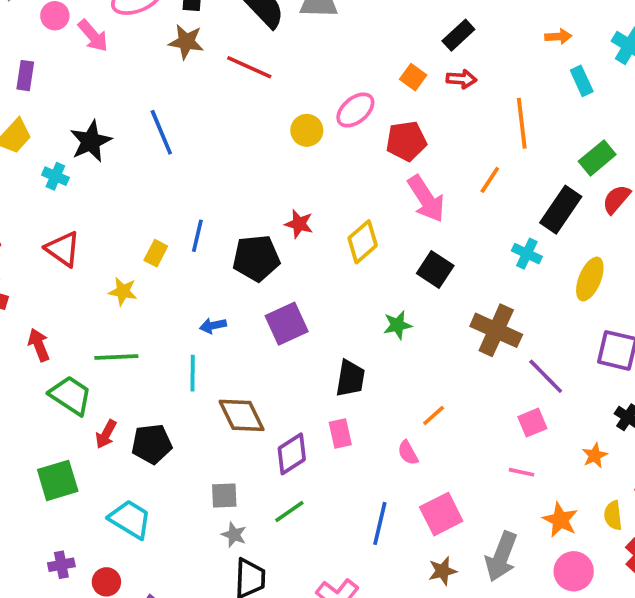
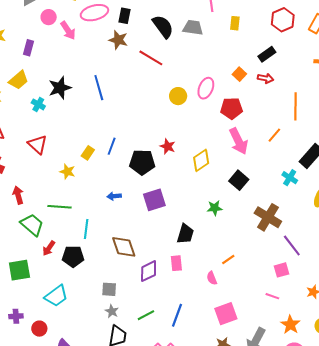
pink ellipse: (355, 110) -> (206, 88), turned -35
cyan line: (193, 373) -> (86, 229), moved
green line: (289, 511) -> (146, 315), moved
cyan trapezoid: (130, 519) -> (56, 296), turned 105
blue line: (380, 523) -> (177, 315), moved

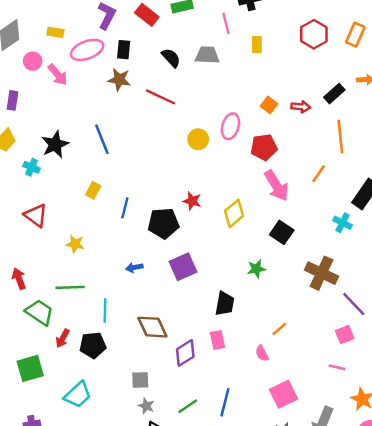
black semicircle: (163, 27) -> (171, 58), size x0.7
black rectangle: (267, 54) -> (334, 94), moved
yellow rectangle: (88, 153) -> (93, 190), moved

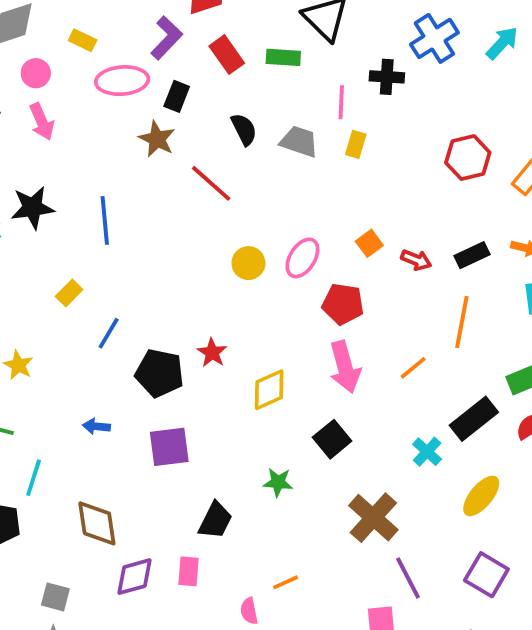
yellow rectangle: (257, 45) -> (356, 144), moved
pink arrow: (58, 75) -> (42, 122), moved

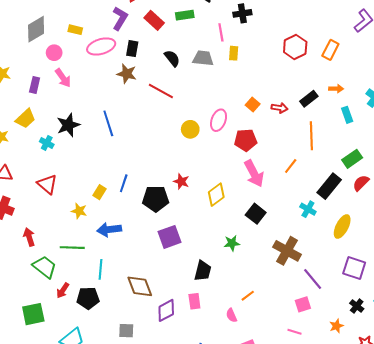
yellow rectangle: (69, 293) -> (99, 192), moved
blue arrow: (96, 426) -> (109, 230), moved, size x1.6

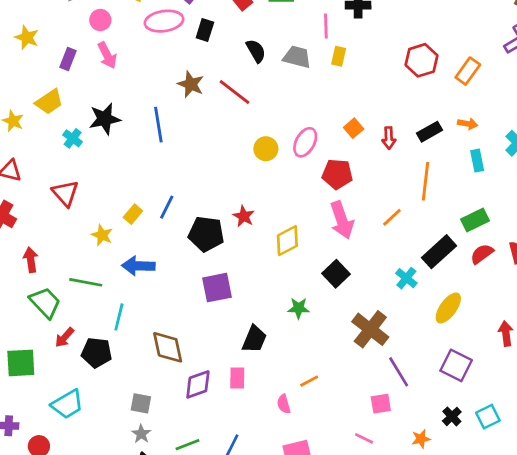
brown star: (127, 74) -> (191, 84), moved
red arrow: (280, 108) -> (389, 138), turned 70

